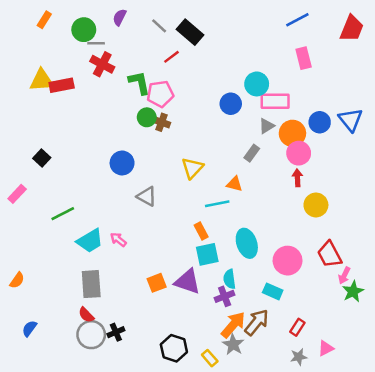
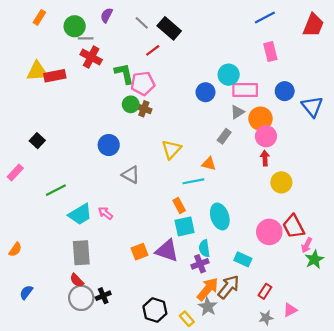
blue circle: (320, 122) -> (285, 91), moved
pink circle: (288, 261) -> (269, 232), moved

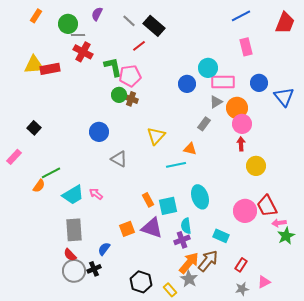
orange rectangle: (179, 206) -> (148, 200), moved
pink arrow: (307, 245) -> (279, 223), turned 56
orange semicircle: (15, 250) -> (39, 186), moved
blue semicircle: (26, 292) -> (104, 249), moved

